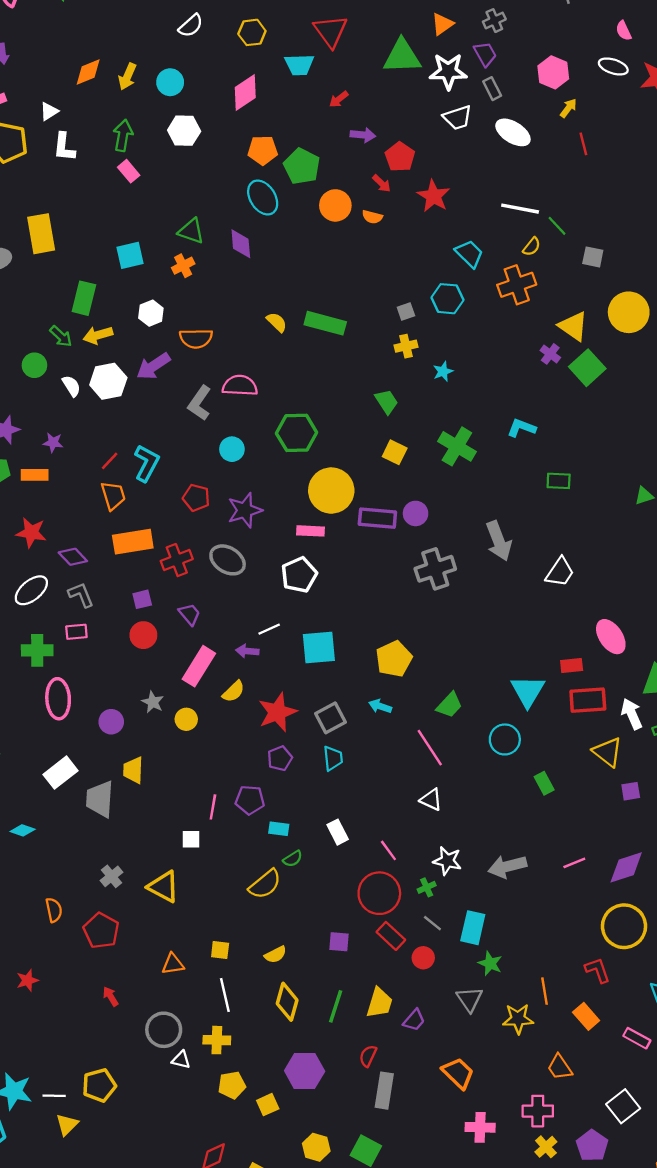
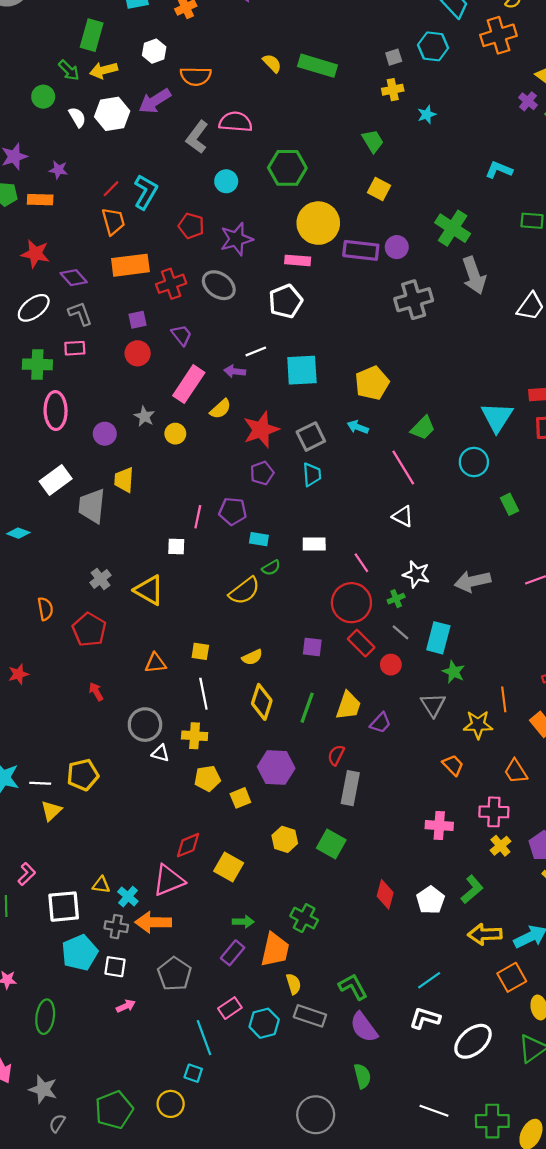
green cross: (457, 446) -> (453, 228), moved
white rectangle: (338, 832) -> (314, 544), turned -65
orange trapezoid: (458, 1073) -> (453, 765), moved, size x0.7

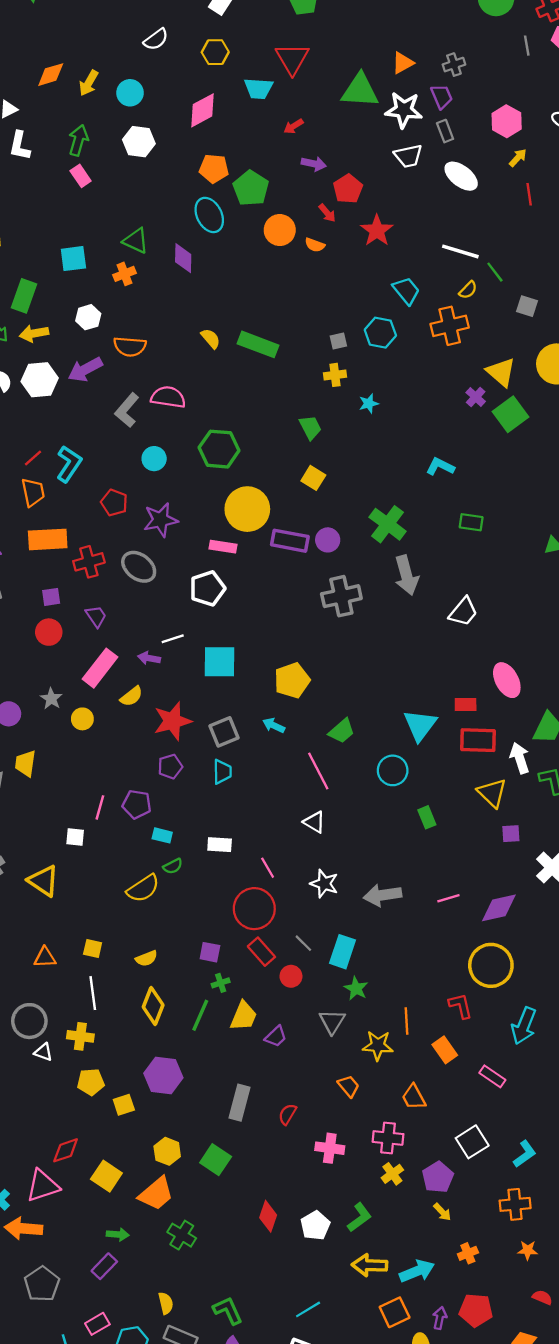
green cross: (396, 599) -> (221, 983), moved
red semicircle: (336, 755) -> (287, 1114), moved
orange trapezoid: (275, 950) -> (156, 1194), moved, turned 33

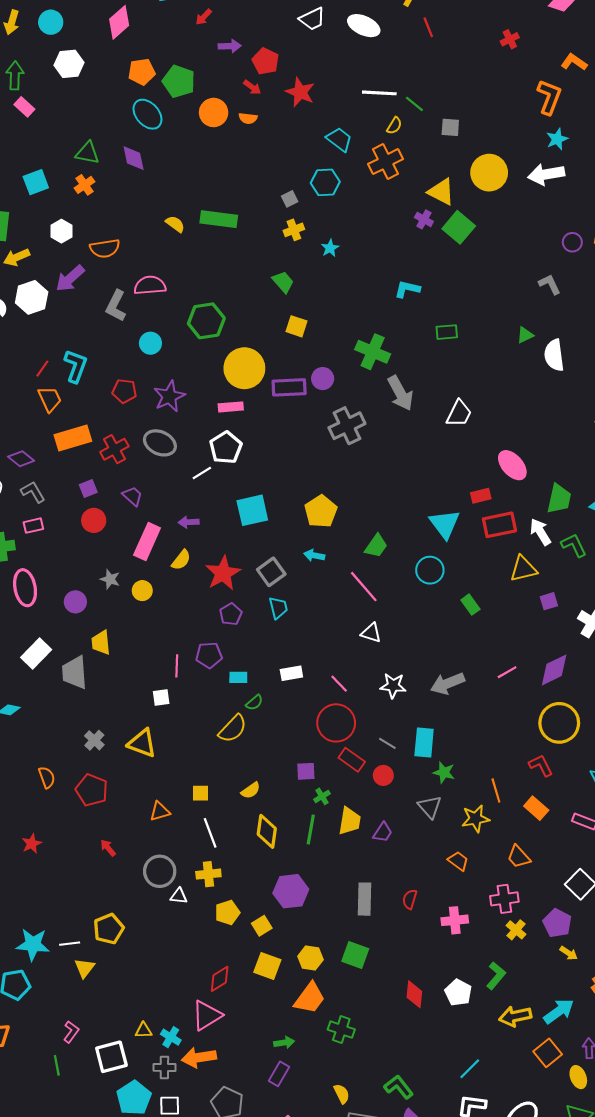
white line: (173, 639) -> (202, 473), moved
yellow triangle: (492, 793) -> (523, 569), turned -44
yellow square: (106, 1176) -> (267, 966), moved

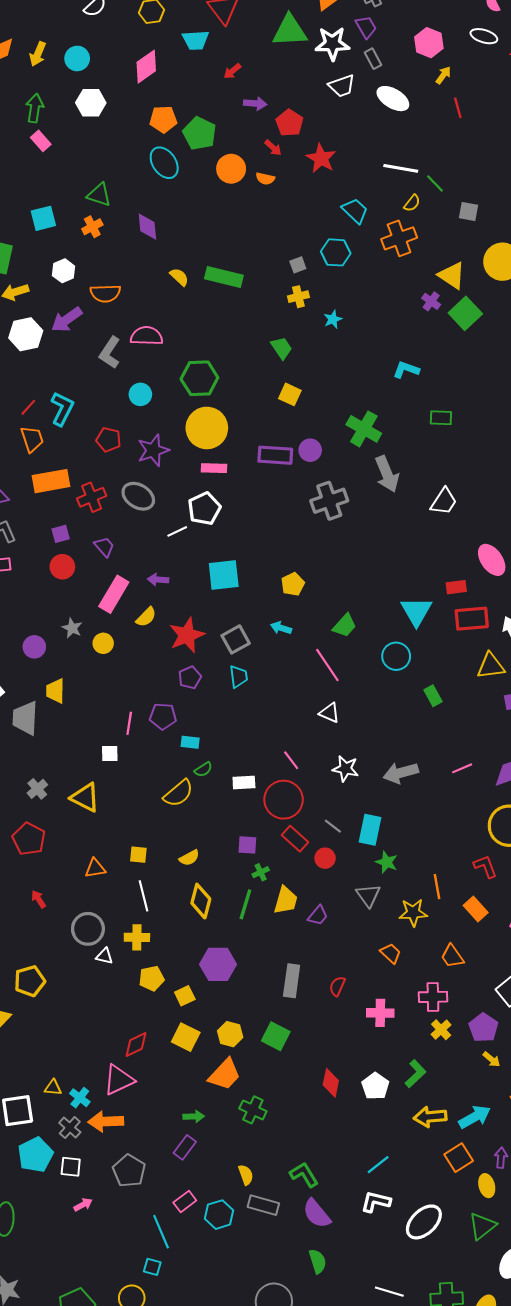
purple diamond: (134, 158) -> (147, 227), moved
yellow circle: (244, 368) -> (207, 428), moved
yellow pentagon: (321, 511) -> (293, 584), size x0.7
white rectangle: (291, 673) -> (244, 782), moved
gray cross: (164, 1067) -> (70, 1128), turned 35

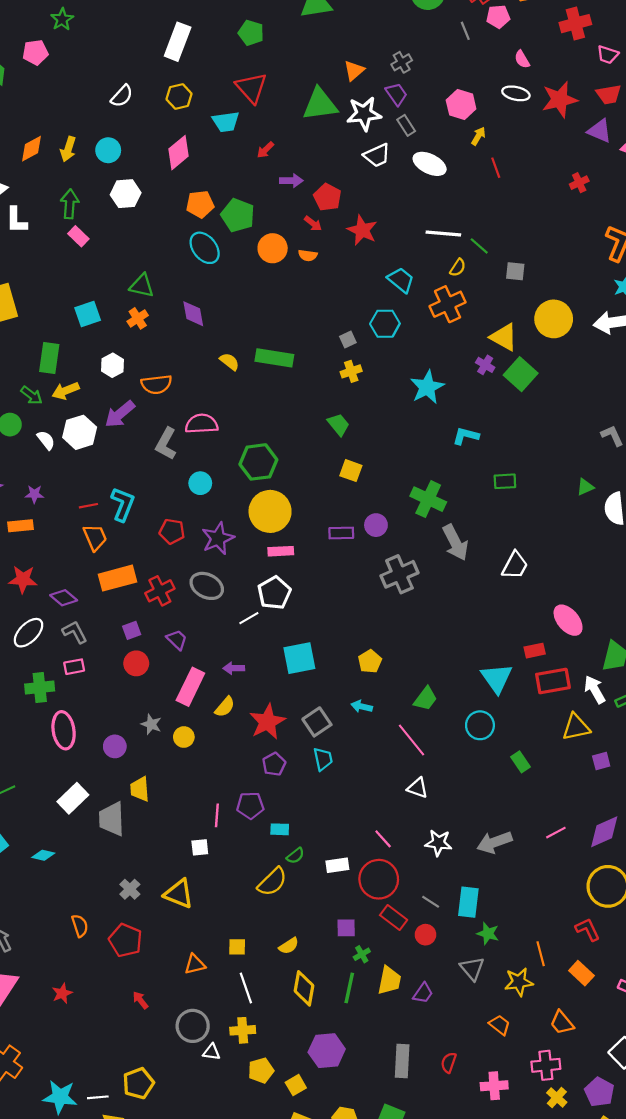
cyan star: (333, 319) -> (427, 387), moved, size x1.8
red line: (28, 407) -> (88, 506), turned 42
purple rectangle: (275, 455) -> (341, 533), size x0.7

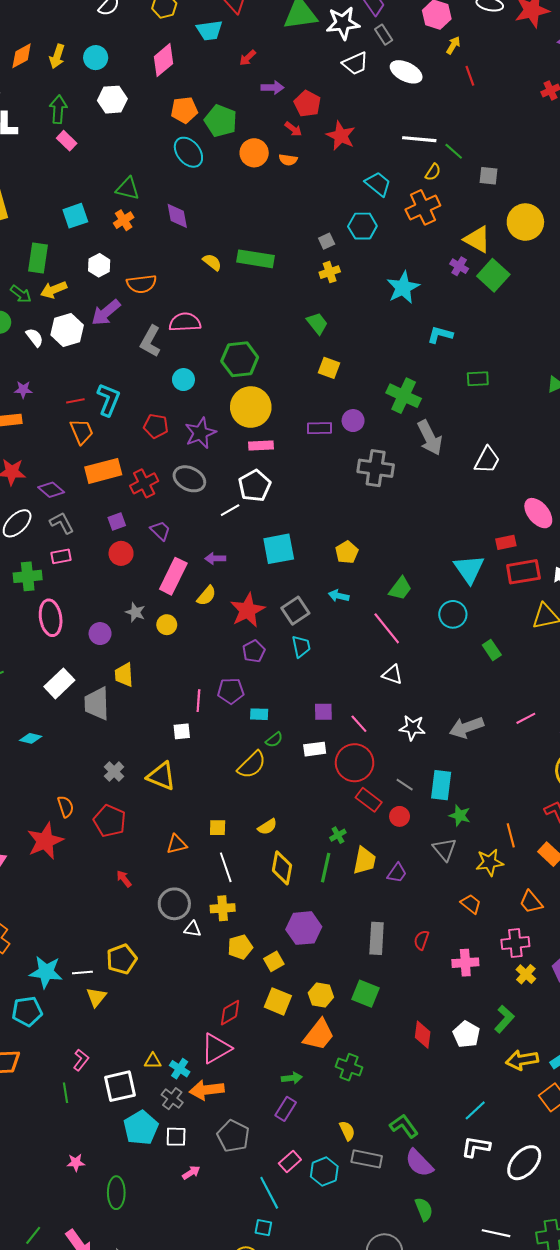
gray cross: (399, 574) -> (376, 468), turned 32
purple square: (346, 928) -> (323, 712), moved
red star: (62, 993) -> (45, 841), moved, size x1.8

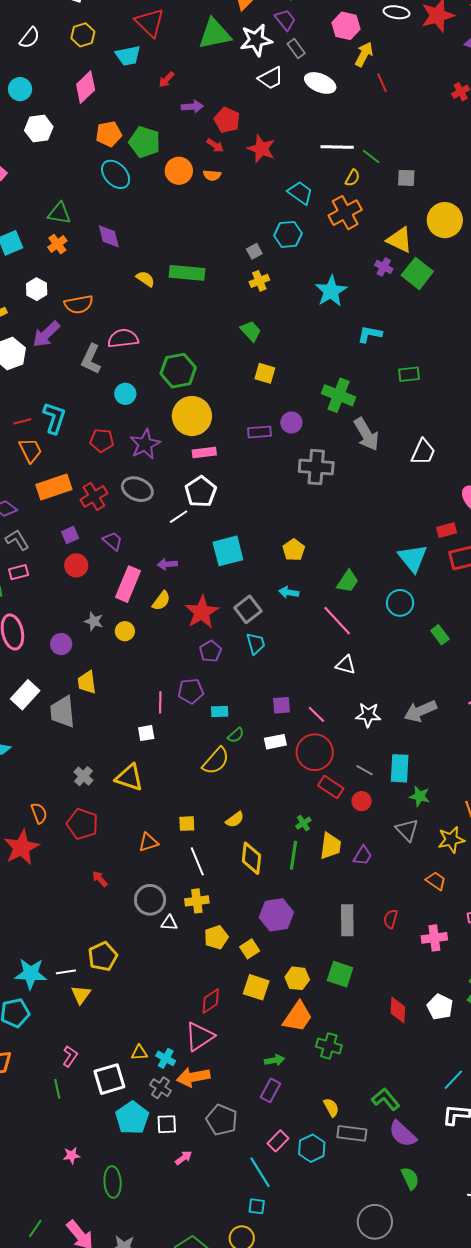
yellow arrow: (453, 45) -> (364, 54), size x1.4

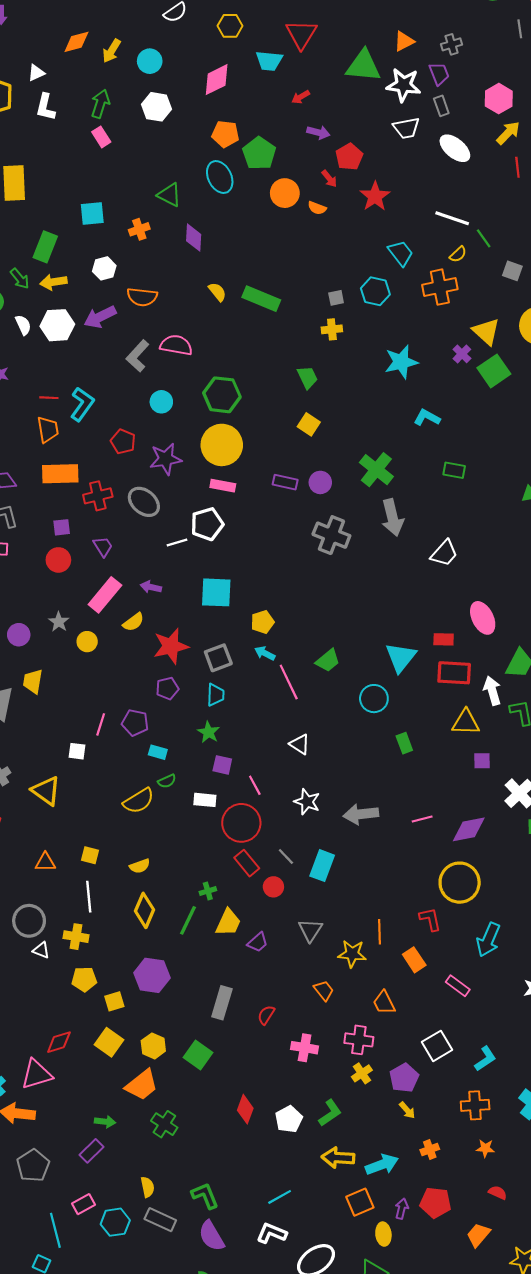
green triangle: (59, 213) -> (169, 195), moved
yellow pentagon: (294, 550) -> (262, 622), moved
pink line: (337, 621) -> (289, 682), moved
green star: (420, 796) -> (208, 732), moved

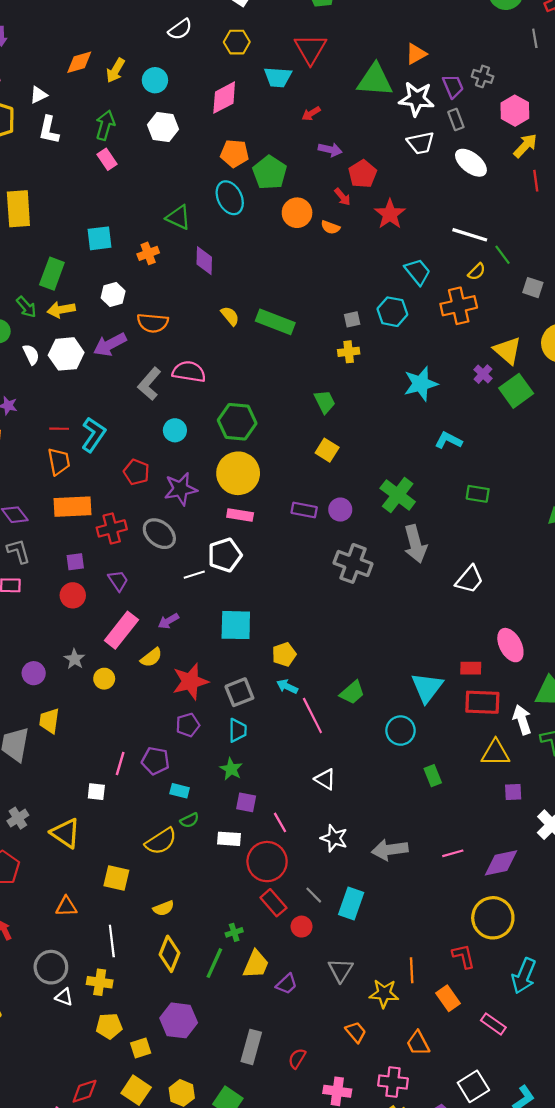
gray cross: (452, 44) -> (483, 76), moved, turned 36
purple arrow: (151, 587) -> (168, 621), turned -42
yellow square: (90, 855) -> (116, 878), moved, size x1.4

